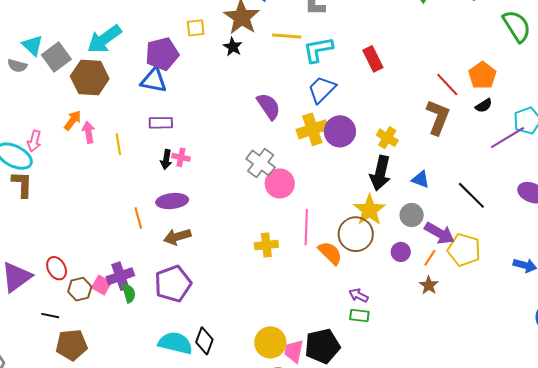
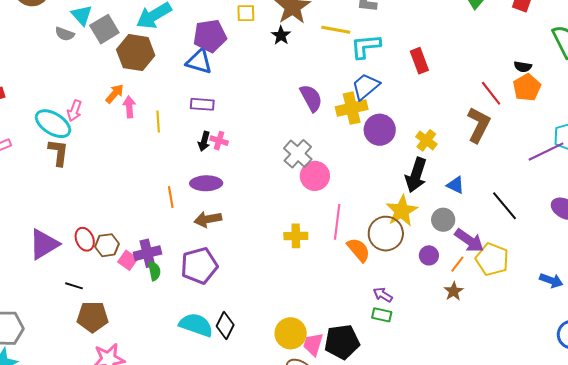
black semicircle: (484, 106) -> (523, 67), moved, turned 36
yellow cross: (312, 129) -> (352, 108), moved
brown hexagon: (80, 289) -> (107, 245), moved

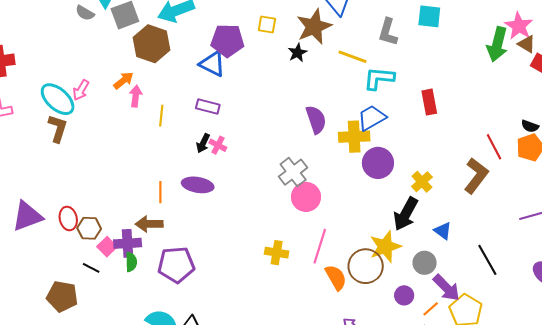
brown arrow: (208, 219) -> (149, 224), moved
black line: (74, 286) -> (91, 268), moved

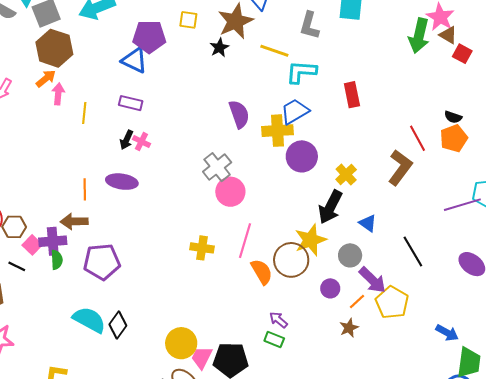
brown hexagon: (151, 44) -> (54, 48), moved

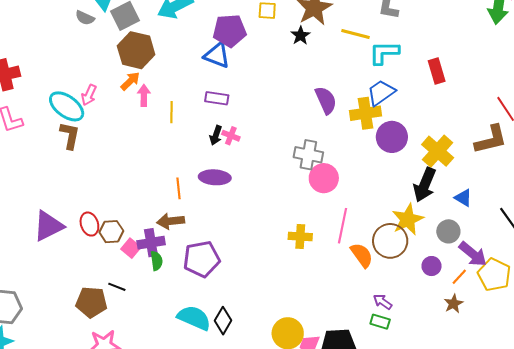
gray cross: (217, 167) -> (308, 155), turned -36
brown L-shape: (400, 167) -> (491, 140), turned 45
yellow cross: (346, 175) -> (438, 151), size x1.5
black line: (17, 266) -> (117, 287), moved

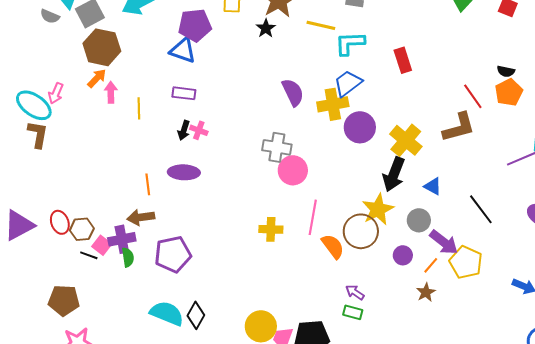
black line: (117, 287) -> (89, 255), moved

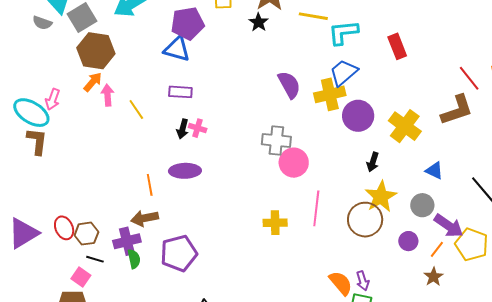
yellow line: (139, 108) -> (136, 110), turned -30
black arrow: (394, 174) -> (373, 162), moved, size x0.6
pink square: (102, 245) -> (81, 277), moved
orange semicircle: (333, 246) -> (341, 283), moved
purple arrow: (355, 292) -> (363, 281), turned -138

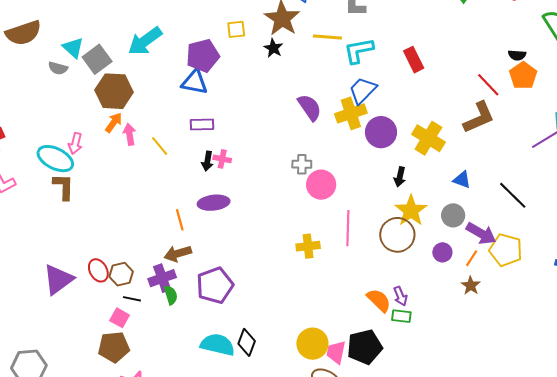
gray cross: (276, 141) -> (302, 164), size x0.7

